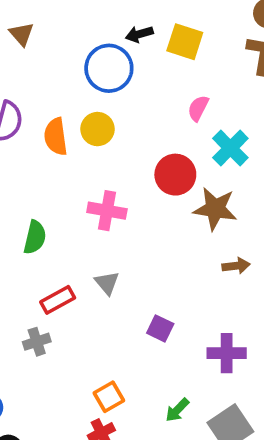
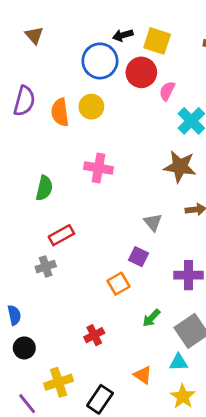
red circle: (175, 175) -> (141, 72), moved
gray triangle: (107, 283) -> (153, 222), moved
orange square: (109, 397) -> (119, 284), moved

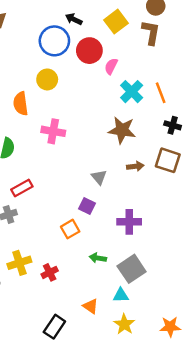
black arrow: (123, 35) -> (74, 19), turned 42
yellow square: (157, 41) -> (116, 22), moved, turned 35
orange semicircle: (60, 112) -> (21, 104), moved
green arrow: (151, 318) -> (98, 258), turned 56
yellow cross: (59, 382) -> (19, 263), moved

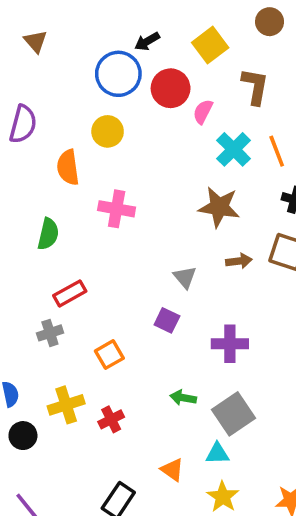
black arrow: (74, 19) -> (147, 41), turned -56
brown L-shape: (151, 32) -> (255, 86), moved
orange square: (70, 229) -> (109, 355), moved

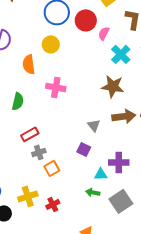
brown arrow: (239, 261) -> (124, 116), size x1.6
gray cross: (50, 333) -> (39, 152), moved
cyan triangle: (217, 454) -> (101, 174), moved

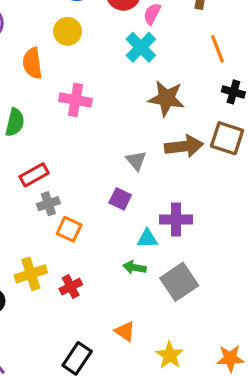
cyan cross: (121, 54) -> (141, 47), moved
orange square: (52, 168) -> (69, 229), turned -35

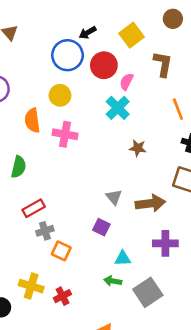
brown star: (166, 98) -> (138, 148), size x0.6
pink cross: (75, 100) -> (65, 134), moved
brown arrow: (184, 146) -> (150, 203), moved
purple cross: (176, 220) -> (165, 243), moved
yellow cross: (31, 274) -> (31, 286), turned 35

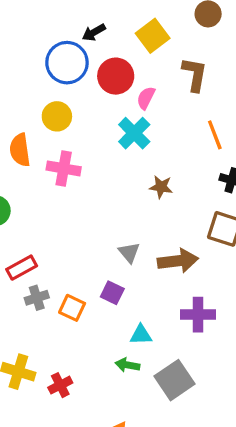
orange square: (61, 251) -> (72, 308), moved

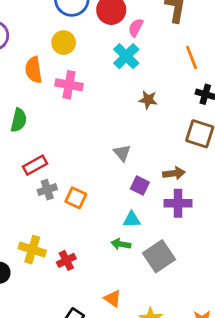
brown arrow: (178, 261) -> (174, 173), moved, size x0.7
purple square: (112, 293) -> (140, 186), moved

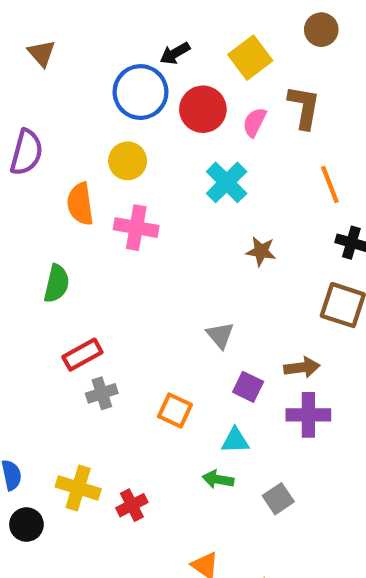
pink semicircle: (136, 28) -> (255, 122), moved
orange square: (76, 198) -> (175, 410), moved
gray square: (159, 256) -> (278, 499), size x0.6

